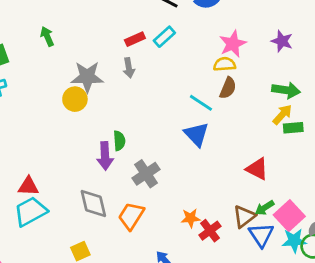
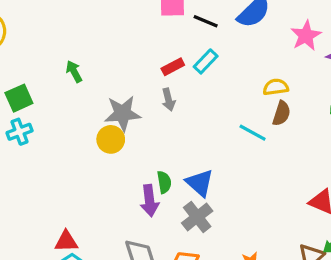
pink star: (233, 44) -> (306, 36), moved
blue triangle: (196, 134) -> (200, 183), moved

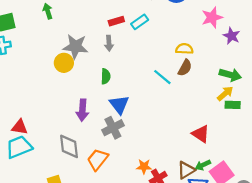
green semicircle: (164, 182) -> (106, 76), moved

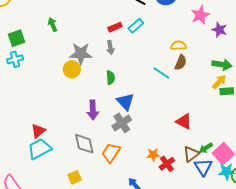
red triangle: (20, 127) -> (38, 131), turned -42
red triangle: (201, 134) -> (184, 121), moved

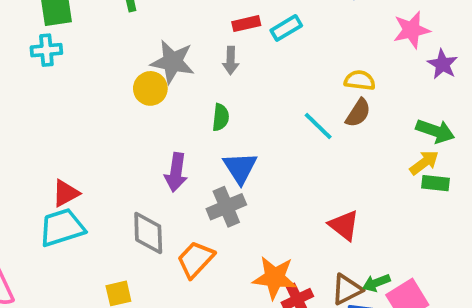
orange star: (153, 155) -> (275, 278), size x1.6

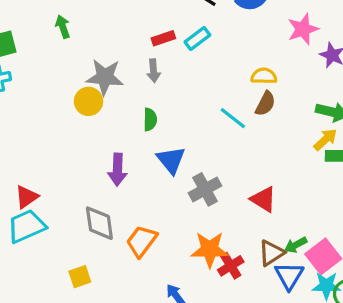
gray cross: (226, 207) -> (205, 189), moved

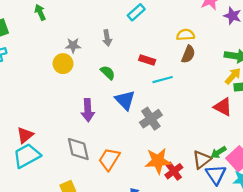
red rectangle: (163, 38) -> (147, 60), moved, turned 42
gray star: (105, 77) -> (73, 45), size x0.6
cyan line: (233, 118) -> (163, 80), moved, turned -48
green semicircle: (150, 119) -> (108, 73), turned -42
red triangle: (263, 199) -> (223, 107), moved

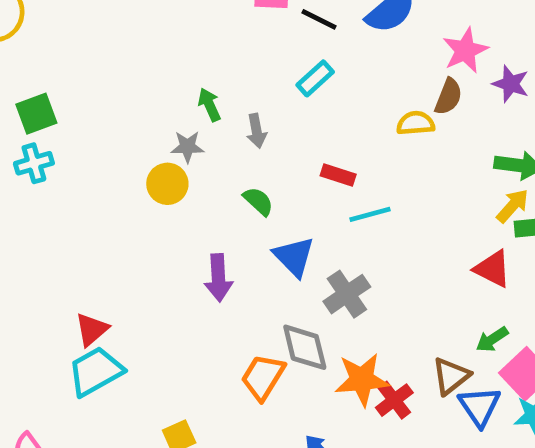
green arrow: (40, 12) -> (209, 105), moved
brown semicircle: (188, 54) -> (448, 97), moved
gray diamond: (78, 149) -> (305, 347), moved
green arrow: (219, 152) -> (492, 339), moved

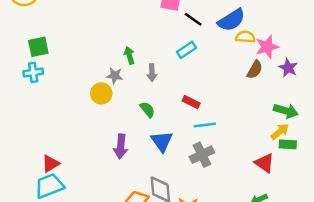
yellow semicircle: (416, 123) -> (245, 37), moved
gray cross: (347, 294) -> (202, 155), moved

